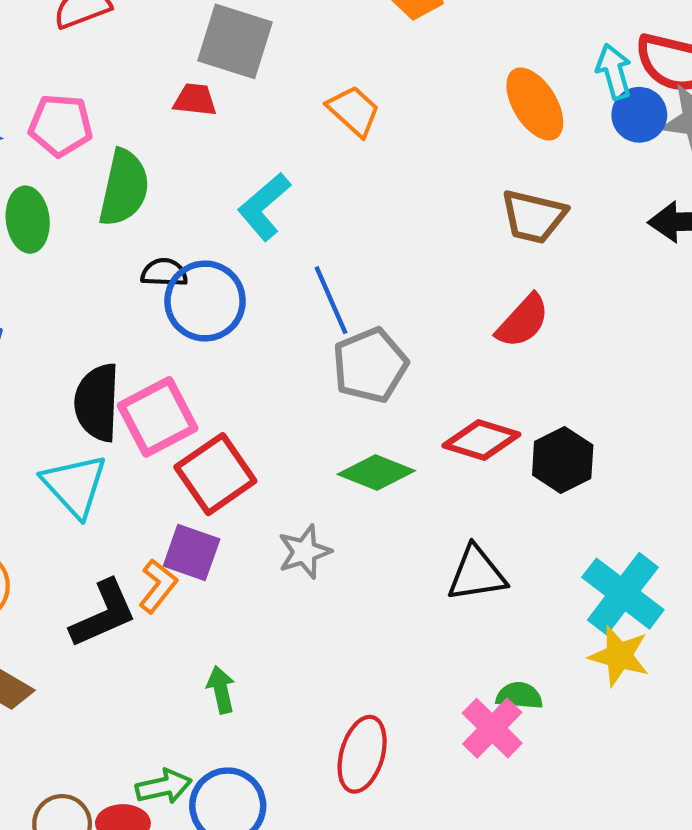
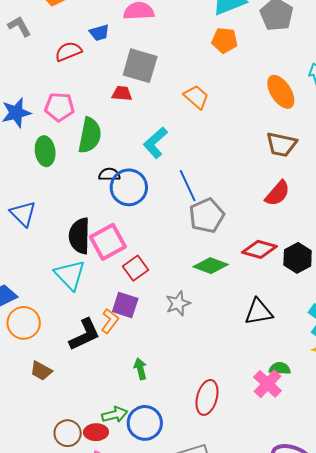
red square: (215, 474) -> (136, 268), size x0.7

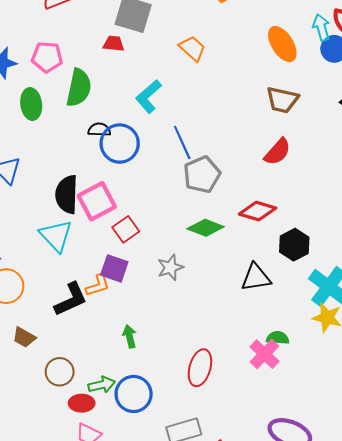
black hexagon: (298, 258) -> (294, 245), moved
orange L-shape: (110, 321) -> (98, 285), turned 35
brown circle: (68, 433) -> (60, 372), moved

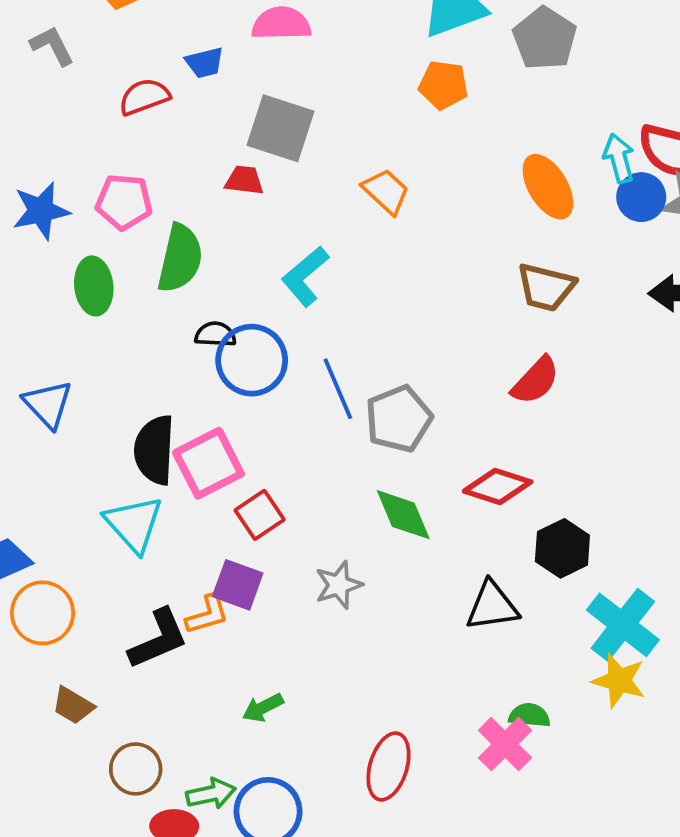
blue line: (182, 142) -> (338, 389), moved
green diamond: (206, 228) -> (403, 515), turned 45
green arrow: (130, 336) -> (263, 708), turned -105

